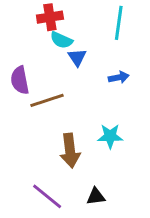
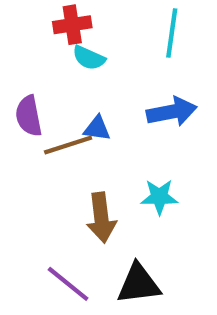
blue triangle: (77, 57) -> (97, 128), moved, turned -48
blue arrow: (119, 77) -> (172, 112), size x1.6
black triangle: (96, 196) -> (139, 284), size x1.6

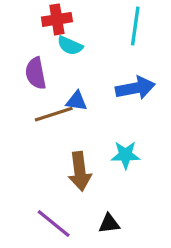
purple semicircle: (29, 116) -> (36, 73), moved
black triangle: (139, 284) -> (109, 224), size x0.6

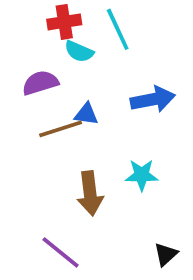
cyan line: (135, 26) -> (118, 29), moved, turned -33
purple semicircle: (36, 73) -> (40, 83), turned 84
black triangle: (109, 224) -> (166, 254), moved, turned -35

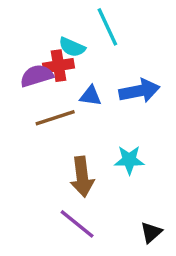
red cross: (64, 22) -> (59, 66), moved
blue triangle: (86, 114) -> (91, 96), moved
purple line: (61, 252) -> (77, 224), moved

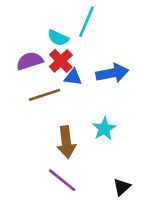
cyan line: (107, 27) -> (87, 22), turned 48
red cross: (59, 66) -> (61, 61), moved, turned -35
cyan star: (129, 160) -> (104, 129), turned -30

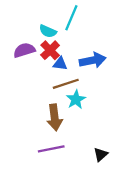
brown line: (45, 95) -> (66, 84), moved
cyan star: (104, 129) -> (76, 100), moved
purple line: (62, 180) -> (51, 149), turned -50

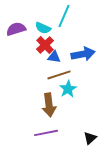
purple semicircle: (24, 50) -> (16, 29), moved

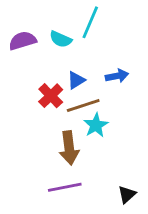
red cross: (45, 45) -> (51, 96), moved
blue arrow: (83, 54) -> (117, 76), size x0.7
blue triangle: (54, 57) -> (76, 80), turned -40

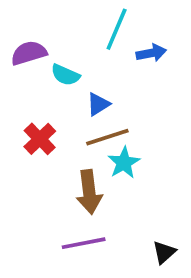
cyan semicircle: (61, 39) -> (65, 75), moved
blue arrow: (117, 76) -> (151, 53), moved
red cross: (51, 96) -> (40, 139), moved

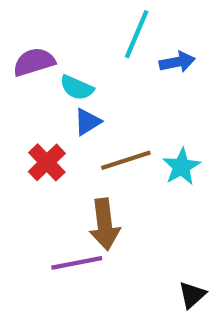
blue triangle: (98, 104) -> (87, 122), moved
cyan star: (124, 163) -> (181, 167), moved
purple line: (84, 243) -> (77, 263), moved

